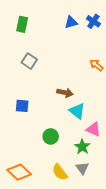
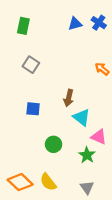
brown arrow: (65, 93) -> (69, 98), turned 91
blue square: (22, 106) -> (33, 109), moved
gray triangle: (82, 168) -> (87, 187), moved
yellow semicircle: (60, 172) -> (48, 182), moved

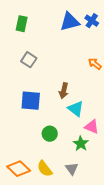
blue triangle: (75, 24) -> (70, 22), size x1.5
blue square: (33, 109) -> (31, 101), size x1.5
gray triangle: (87, 187) -> (72, 169), moved

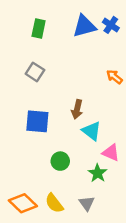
green rectangle: (22, 24) -> (39, 29), moved

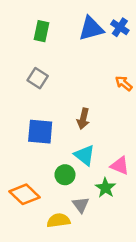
cyan triangle: (92, 131) -> (85, 155), moved
orange diamond: (23, 203) -> (25, 194), moved
yellow semicircle: (54, 203) -> (58, 220), turned 120
gray triangle: (87, 203) -> (81, 205), moved

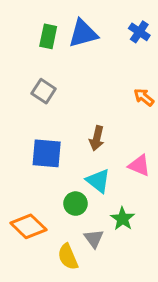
blue triangle: (91, 29) -> (83, 33), moved
pink triangle: (120, 166) -> (139, 166), moved
yellow semicircle: (58, 220) -> (68, 257), turned -105

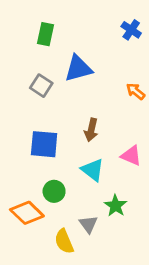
blue triangle: (83, 33) -> (78, 68), moved
green circle: (76, 204) -> (54, 191), moved

